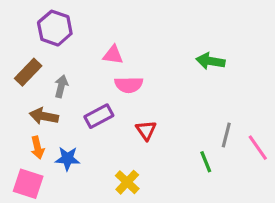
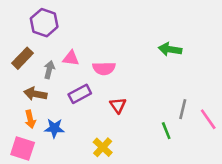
pink triangle: (113, 55) -> (71, 58), moved

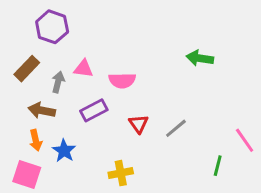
gray line: (183, 109) -> (176, 128), moved, turned 36
blue star: (54, 128) -> (64, 151), turned 30
green line: (166, 131) -> (218, 166), moved, turned 36
yellow cross: (103, 147) -> (121, 173), turned 36

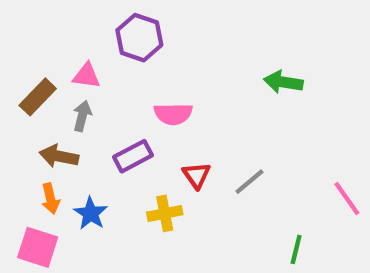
purple hexagon: (52, 27) -> (139, 38), moved
pink triangle: (83, 69) -> (86, 76), moved
green line: (218, 166) -> (296, 249), moved
yellow cross: (121, 173) -> (165, 213), moved

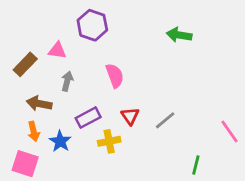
green arrow: (283, 82) -> (179, 35), moved
pink semicircle: (173, 114) -> (115, 76), turned -110
gray arrow: (82, 116) -> (67, 81), moved
purple rectangle: (133, 156) -> (88, 118), moved

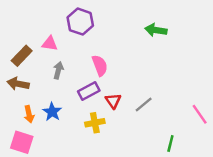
brown arrow: (39, 104) -> (18, 84), moved
purple rectangle: (88, 118) -> (89, 91), moved
blue star: (60, 141) -> (52, 112), moved

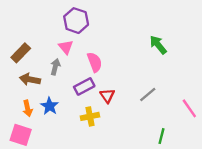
green arrow: (156, 30) -> (158, 45), moved, turned 42
pink triangle: (50, 44) -> (66, 47), moved, turned 42
brown arrow: (18, 84) -> (30, 79), moved
gray line: (144, 104) -> (148, 94), moved

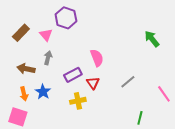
green arrow: (158, 45) -> (152, 39), moved
pink triangle: (66, 47) -> (46, 35), moved
brown rectangle: (21, 53) -> (21, 33), moved
pink semicircle: (95, 62) -> (97, 58), moved

